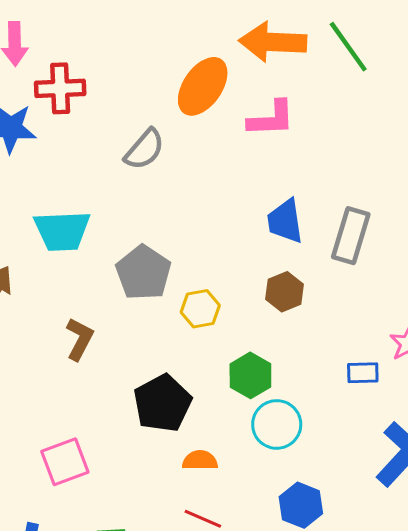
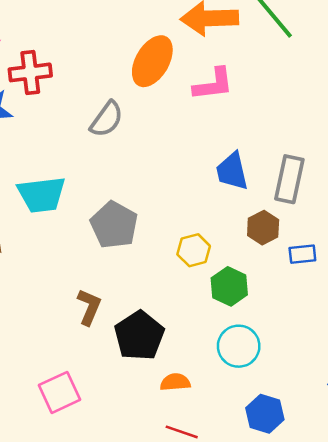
brown hexagon: (285, 292) -> (263, 228), moved
yellow hexagon: (200, 309) -> (194, 250), moved
brown L-shape: (79, 339) -> (89, 307), moved
blue rectangle: (363, 373) -> (302, 254), moved
green hexagon: (250, 375) -> (229, 286), moved

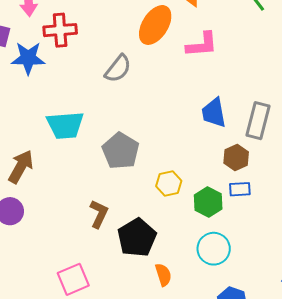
yellow hexagon: (194, 250) -> (169, 183), moved
blue rectangle: (302, 254) -> (240, 189), moved
orange semicircle: (175, 382) -> (163, 275), turned 75

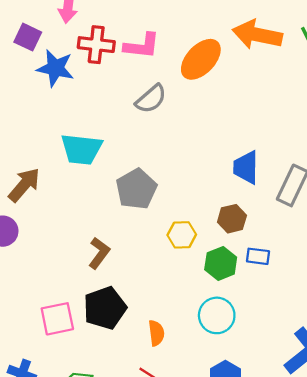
pink L-shape: (202, 45) -> (142, 46), moved
brown hexagon: (236, 157) -> (232, 219), moved
black pentagon: (137, 238) -> (105, 308), moved

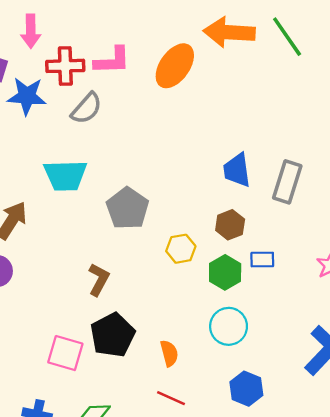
gray semicircle: (151, 99) -> (86, 108), moved
pink square: (57, 319) -> (65, 353), turned 36

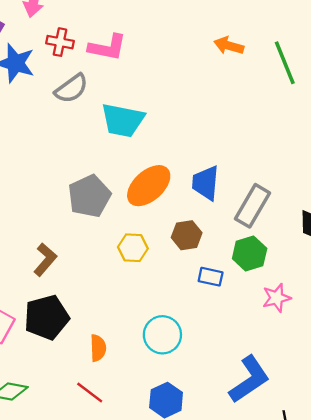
orange arrow: (229, 32) -> (229, 46), size x0.6
red cross: (65, 66) -> (60, 42), size x0.7
orange ellipse: (175, 66) -> (149, 186), moved
cyan trapezoid: (65, 175) -> (123, 120), moved
green hexagon: (225, 272) -> (250, 254), moved

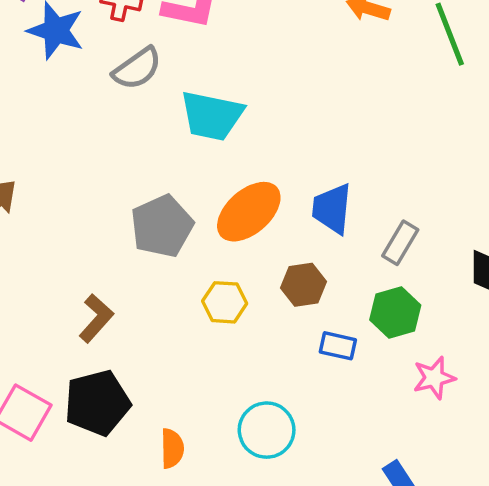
gray rectangle: (252, 206) -> (400, 243), size x0.7

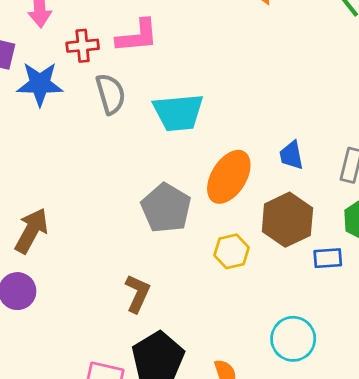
gray semicircle: (137, 69) -> (111, 94), turned -54
blue trapezoid: (332, 209) -> (291, 155), size x0.7
brown hexagon: (303, 285) -> (287, 220), size x1.5

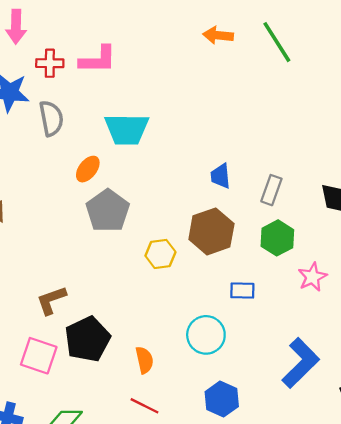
gray semicircle: (111, 94) -> (51, 118), moved
orange ellipse: (229, 177) -> (88, 169), moved, size x0.6
blue rectangle: (328, 258) -> (242, 291), moved
brown L-shape: (137, 293) -> (51, 300), moved, turned -140

